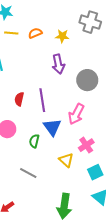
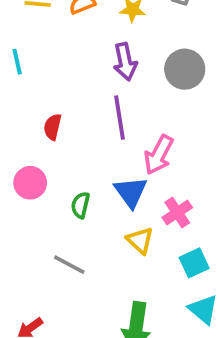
gray circle: (87, 80) -> (185, 69), moved
purple line: (42, 100) -> (120, 118), moved
blue triangle: (52, 127) -> (131, 192), moved

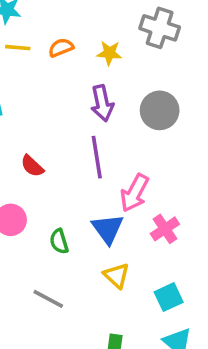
red semicircle: (53, 127) -> (32, 166), turned -60
green semicircle: (80, 205) -> (59, 241), turned -30
pink cross: (177, 213) -> (165, 229), moved

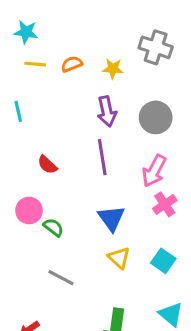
pink arrow: (134, 193) -> (154, 171), moved
pink cross: (165, 229) -> (165, 204), moved
green semicircle: (59, 241) -> (53, 227), moved, turned 145
cyan square: (169, 297) -> (163, 261), moved, turned -30

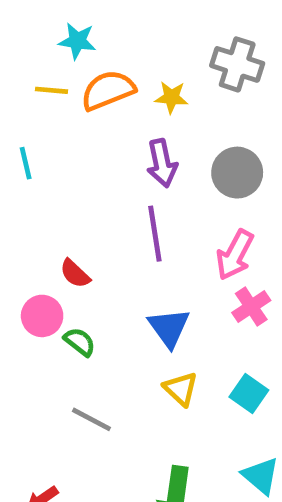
cyan star: (26, 32) -> (77, 41), moved
orange semicircle: (72, 64) -> (108, 90), size x1.6
red semicircle: (47, 165) -> (75, 274), moved

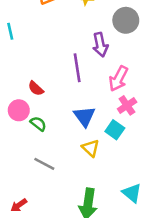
purple arrow: (162, 163) -> (100, 45), moved
gray circle: (237, 173) -> (126, 20), moved
cyan square: (249, 394) -> (115, 130), moved

